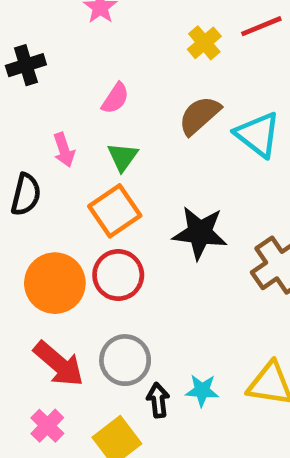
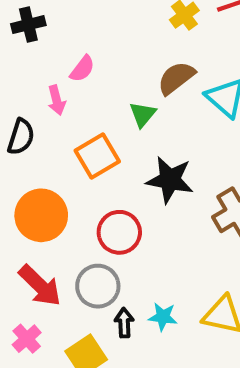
pink semicircle: (115, 98) -> (82, 69), moved
green triangle: (123, 157) -> (143, 114), moved
red circle: (118, 275) -> (119, 232), moved

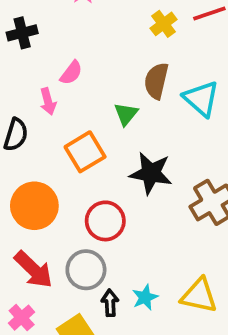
brown semicircle: (176, 78) -> (156, 81), turned -39
cyan star: (163, 317) -> (145, 297), turned -30

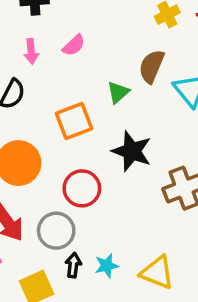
pink arrow: (48, 101) -> (31, 51), moved

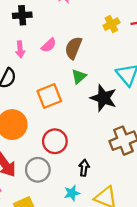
brown semicircle: (152, 66) -> (73, 48), moved
black star: (132, 151) -> (104, 98), moved
black arrow: (73, 265) -> (84, 168), moved

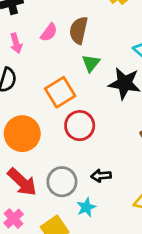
red circle: (55, 141) -> (80, 126), moved
black arrow: (84, 168) -> (101, 176), moved, turned -91
cyan star: (72, 193) -> (86, 207), moved

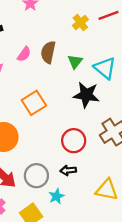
green triangle: (91, 63) -> (75, 62), moved
red circle: (80, 126) -> (74, 141), moved

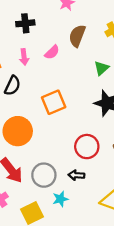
brown semicircle: (48, 52) -> (77, 36), moved

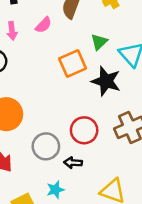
orange square: (54, 102) -> (73, 63), moved
gray circle: (44, 175) -> (46, 146), moved

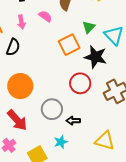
pink semicircle: (43, 25) -> (45, 16), turned -96
red circle: (84, 130) -> (80, 83), moved

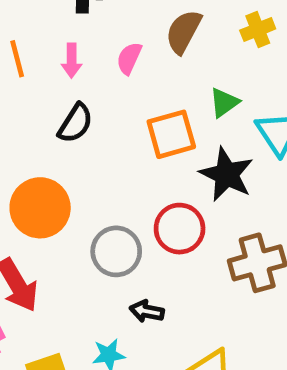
pink semicircle: (45, 16) -> (129, 58), turned -112
black semicircle: (13, 47) -> (76, 123), moved
gray circle: (52, 109) -> (116, 251), moved

